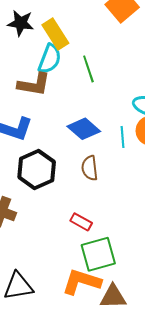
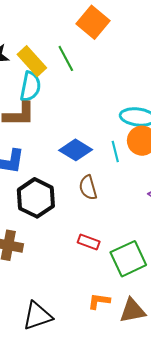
green line: (88, 69) -> (66, 58), moved
green square: (98, 254) -> (128, 259), moved
orange L-shape: (81, 282) -> (99, 301), size x0.6

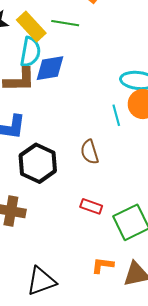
green line: (66, 58) -> (65, 23), turned -52
blue diamond: (76, 150) -> (50, 68), moved, turned -40

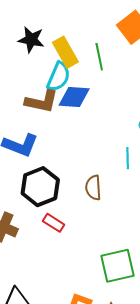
green line: (65, 23) -> (99, 57), turned 56
red rectangle: (91, 206) -> (54, 223), moved

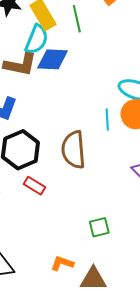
brown semicircle: (93, 188) -> (74, 150), size x1.5
green square: (118, 266) -> (99, 227), size x0.6

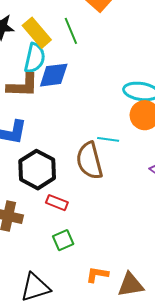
cyan line: (107, 120) -> (108, 139), moved, turned -70
green square: (99, 227) -> (63, 240), moved

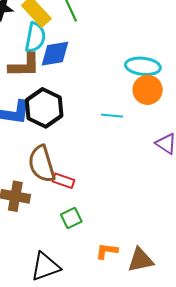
brown semicircle: (89, 161) -> (42, 164), moved
black hexagon: (37, 170) -> (44, 108), moved

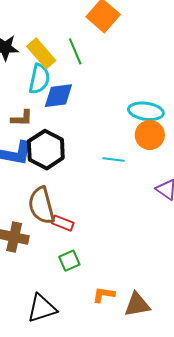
brown L-shape: (24, 65) -> (22, 118), moved, size x0.7

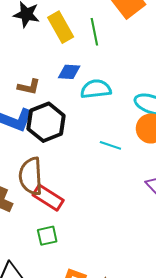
cyan semicircle: (39, 79) -> (96, 89), moved, turned -120
blue diamond: (58, 96) -> (69, 72), size x0.7
red rectangle: (63, 223) -> (48, 198), size x1.4

